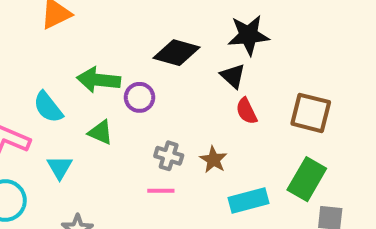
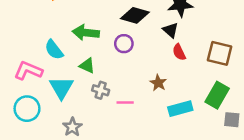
purple circle: (139, 97) -> (124, 44), moved
gray cross: (169, 156) -> (101, 90), moved
cyan triangle: (60, 167) -> (61, 88), size x1.5

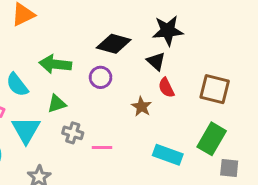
green triangle: (87, 66) -> (57, 104), turned -42
brown star: (158, 83) -> (141, 107), moved
cyan rectangle: (180, 109) -> (168, 155), turned 35

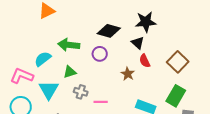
cyan semicircle: (17, 85) -> (43, 59), turned 90
brown square: (215, 89) -> (178, 62), turned 30

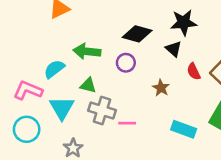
red semicircle: (145, 61) -> (194, 72), moved
green triangle: (70, 72) -> (88, 85), turned 32
gray cross: (81, 92) -> (102, 110), size x1.5

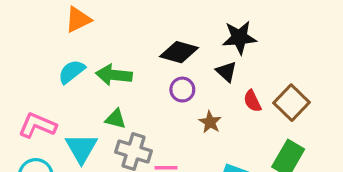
purple circle: (126, 63) -> (182, 90), moved
cyan semicircle: (54, 69) -> (72, 72), moved

